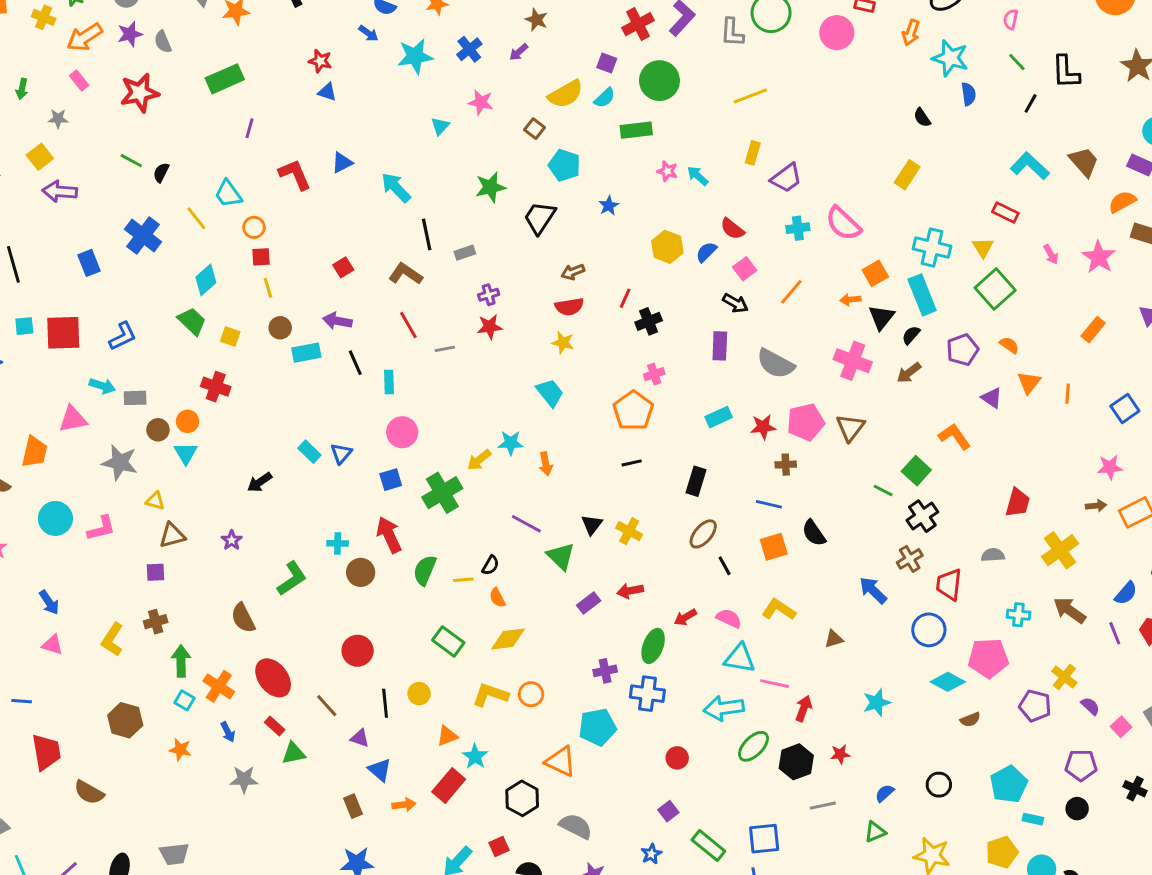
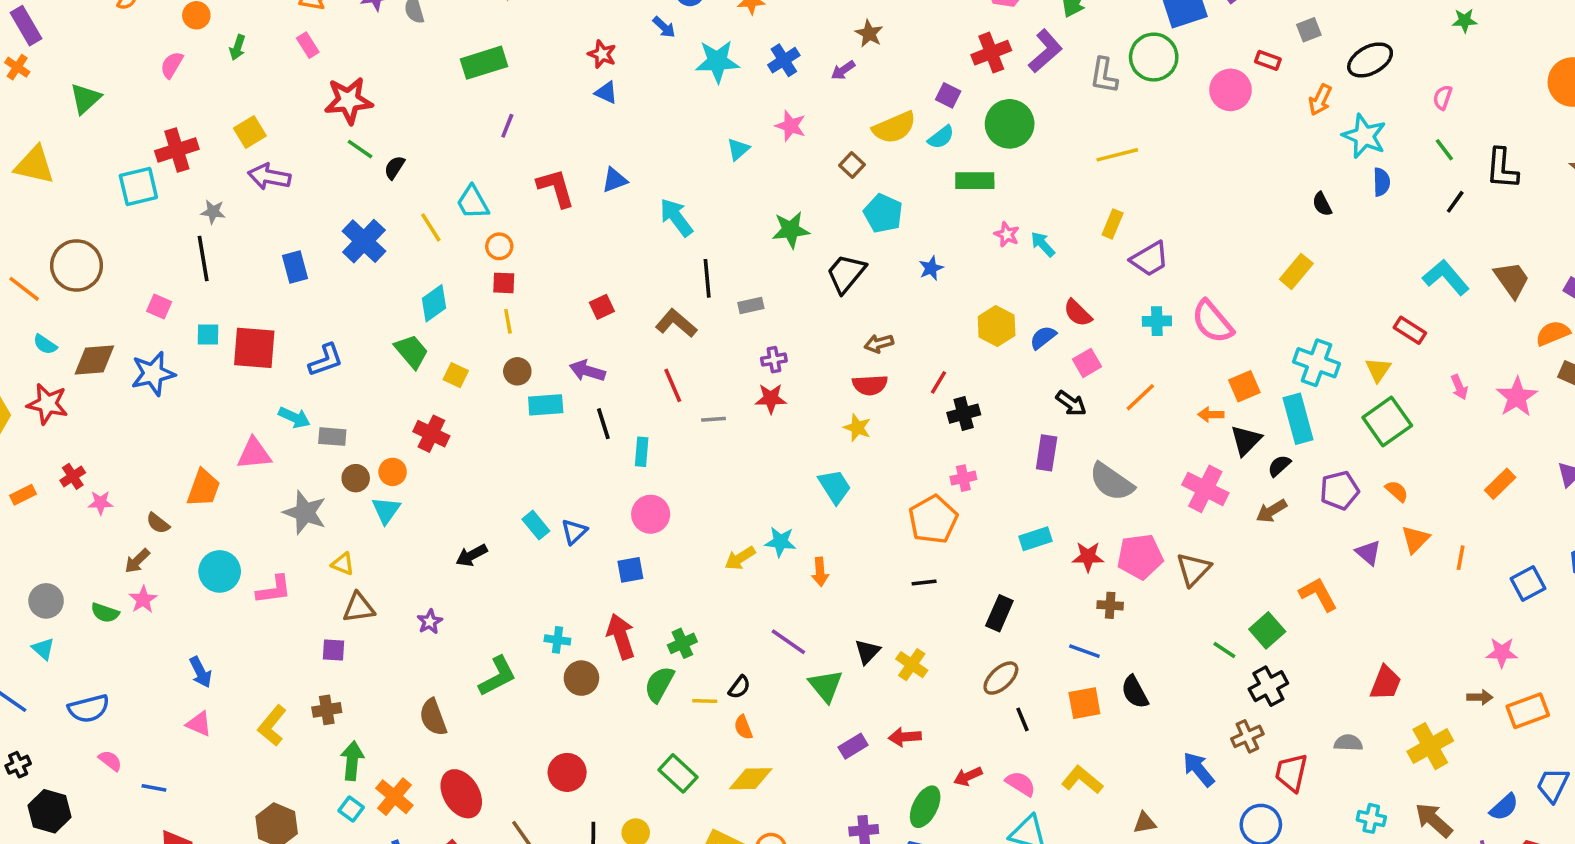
red star: (140, 93) -> (349, 100), moved
gray star: (58, 119) -> (213, 212), moved
green cross: (442, 493) -> (682, 643), moved, size x0.6

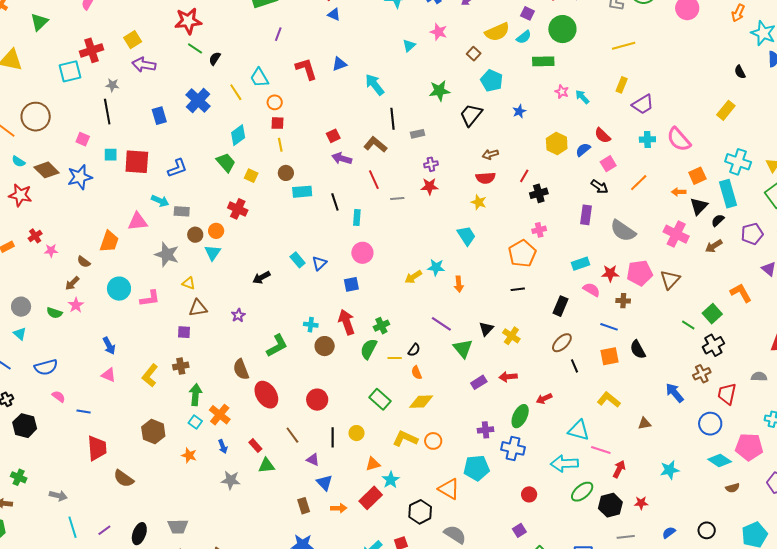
brown diamond: (94, 360) -> (46, 170), turned 50
purple arrow: (587, 371) -> (342, 158), moved
pink semicircle: (1021, 784) -> (592, 290), moved
red ellipse: (461, 794) -> (266, 395), moved

